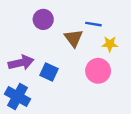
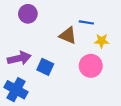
purple circle: (43, 19) -> (28, 14), moved
brown triangle: (74, 38) -> (68, 35), turned -30

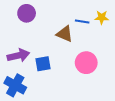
yellow star: (102, 41) -> (102, 17), moved
blue square: (45, 67) -> (43, 64), turned -35

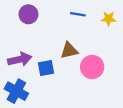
blue line: (82, 22) -> (78, 14), moved
brown triangle: (65, 34) -> (69, 51), moved, turned -36

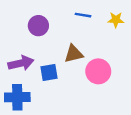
purple circle: (28, 14) -> (38, 26), moved
blue cross: (16, 91) -> (17, 97), turned -30

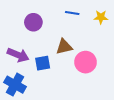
purple arrow: (21, 63) -> (18, 55), turned 35
blue cross: (17, 97) -> (15, 85), turned 30

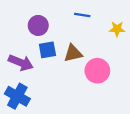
yellow star: (101, 17) -> (117, 29), moved
blue square: (43, 63) -> (47, 50), moved

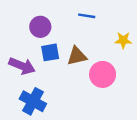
yellow star: (117, 29) -> (123, 40), moved
blue cross: (17, 96) -> (33, 101), moved

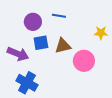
blue line: (87, 16) -> (59, 16), moved

